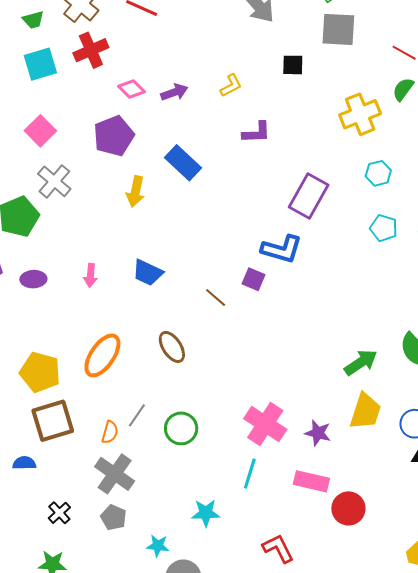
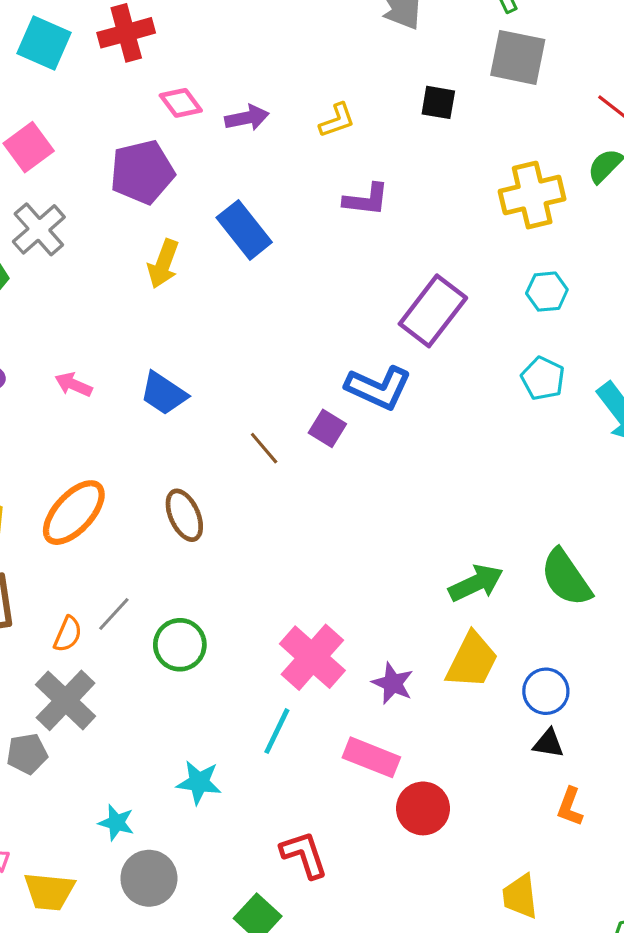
cyan square: (40, 64) -> (44, 43), turned 32
pink arrow: (90, 275) -> (74, 385), turned 100
gray pentagon: (114, 517) -> (27, 754), moved, turned 30

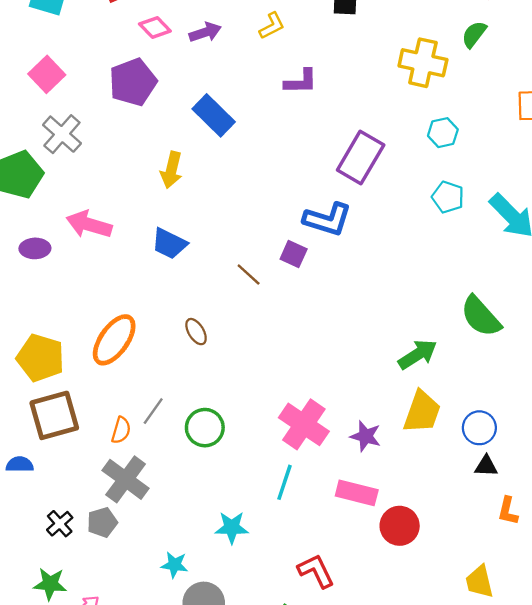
yellow cross: (532, 195) -> (423, 63), turned 33
yellow arrow: (163, 264) -> (171, 170), moved
pink arrow: (74, 385) -> (89, 224), moved, size x1.6
brown ellipse: (184, 515) -> (196, 332), size x0.7
green semicircle: (566, 578) -> (481, 316), moved

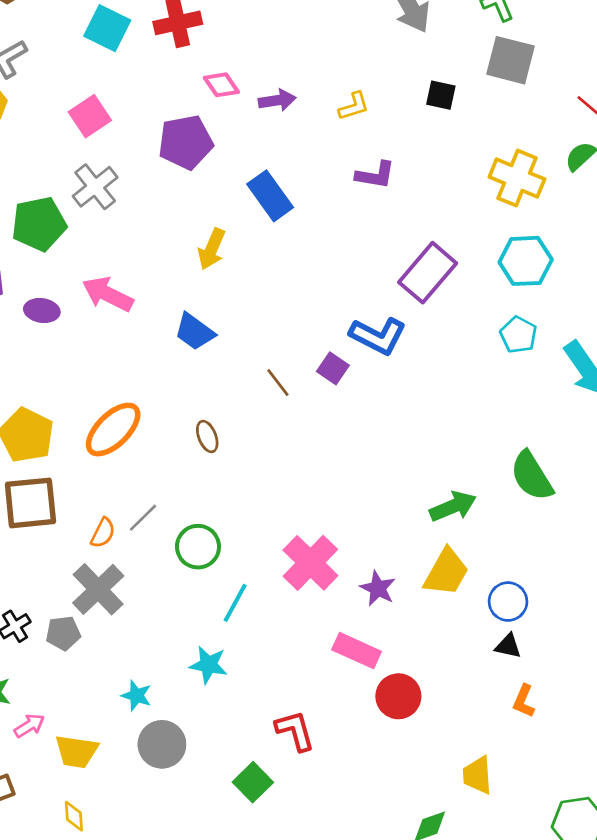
cyan hexagon: (443, 133) -> (526, 261), size x1.5
cyan line: (284, 482) -> (235, 603), moved

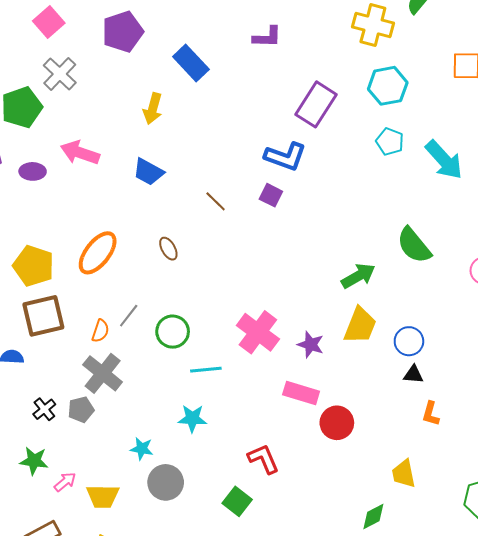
purple square: (333, 368) -> (271, 195), moved
cyan line: (235, 603) -> (206, 370), turned 64

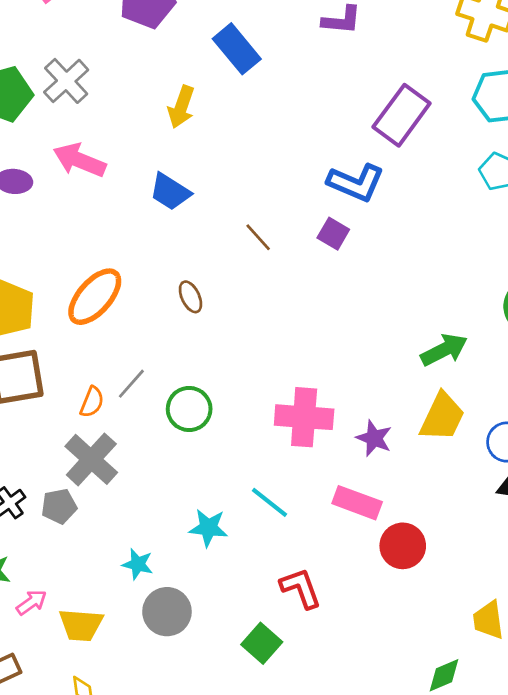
gray cross: (60, 74) -> (66, 81), moved
pink cross: (258, 332) -> (304, 417), turned -36
cyan line: (206, 370) -> (270, 502), moved, turned 40

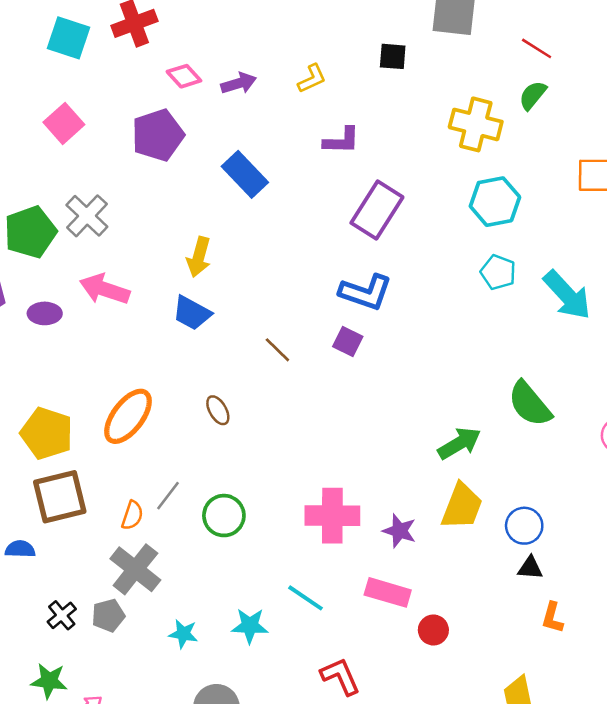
yellow arrow: (181, 107) -> (199, 257), moved
purple rectangle: (402, 115) -> (377, 210), moved
red circle: (403, 546) -> (433, 630), size x0.7
cyan star: (138, 564) -> (183, 634), moved

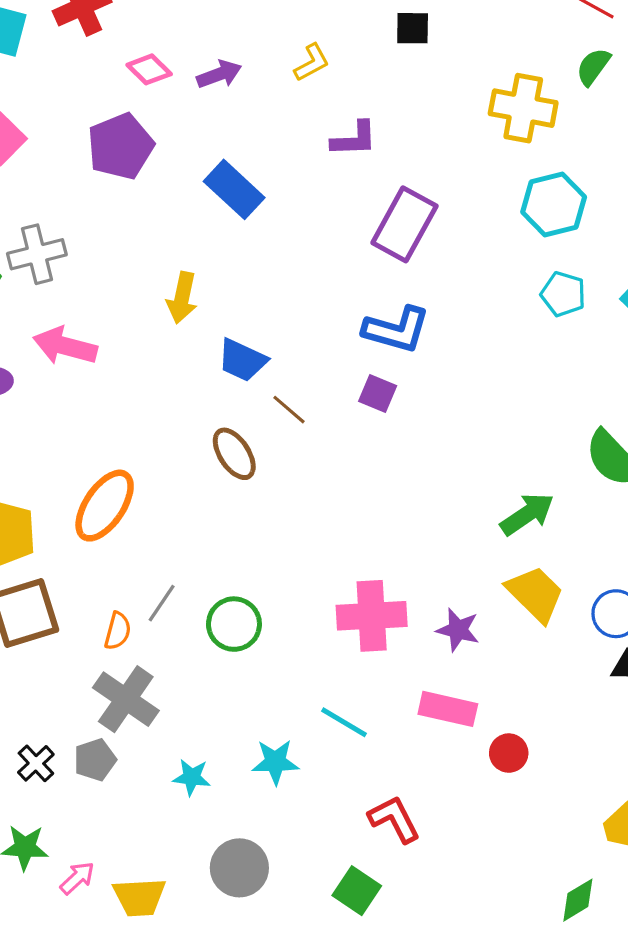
gray cross: (87, 216) -> (37, 254), turned 36
blue trapezoid: (192, 313) -> (242, 360), moved
brown ellipse: (218, 410) -> (234, 454), moved, size x1.4
yellow trapezoid: (462, 506) -> (535, 594), turned -63

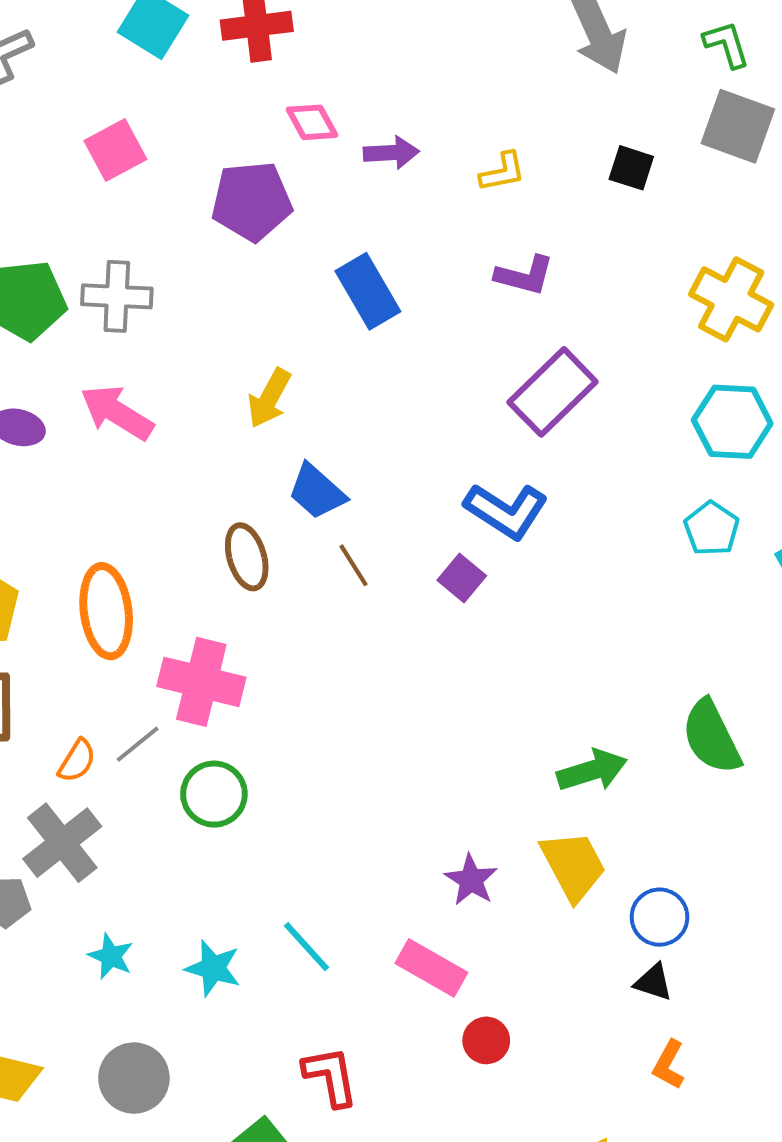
brown ellipse: (234, 454) -> (247, 557), moved
orange ellipse: (105, 506) -> (106, 611), turned -58
pink cross: (372, 616) -> (201, 682), moved

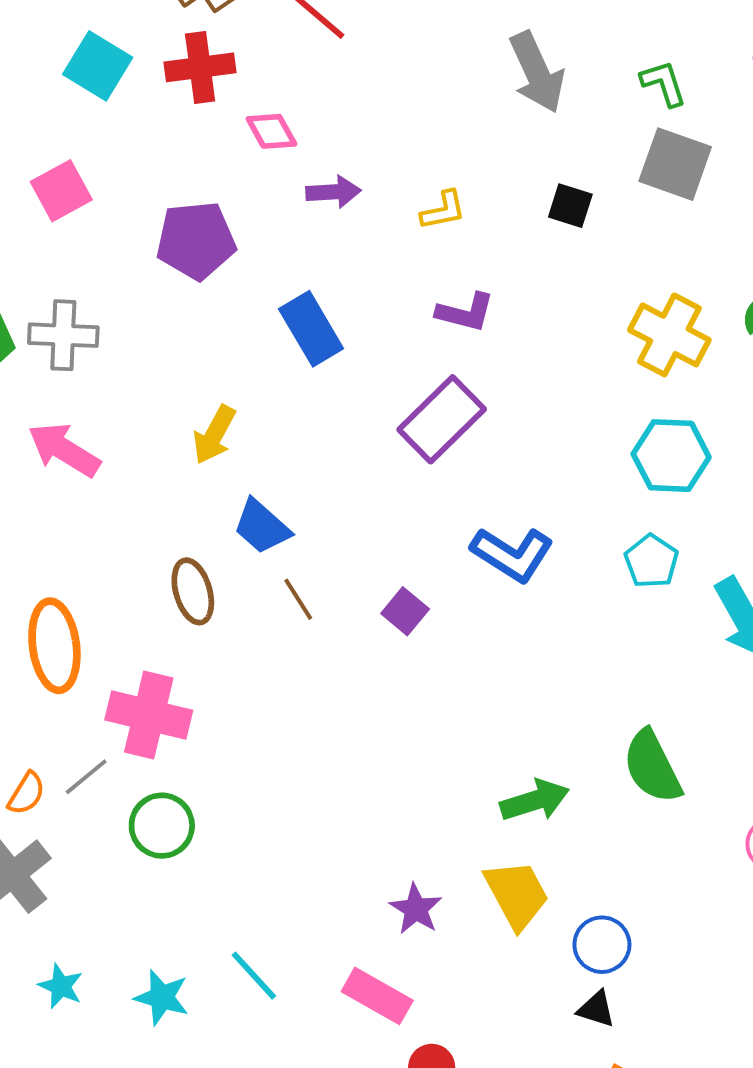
pink diamond: (312, 122) -> (271, 131), moved
purple rectangle: (553, 392) -> (442, 419), moved
blue L-shape: (506, 511) -> (512, 554), moved

